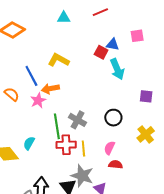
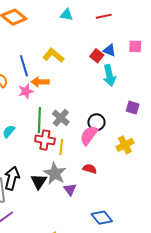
pink semicircle: (109, 148) -> (89, 135), moved, size x1.5

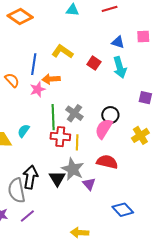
red square: (97, 56) -> (94, 63), moved
blue line: (24, 66) -> (34, 64), turned 30
red semicircle: (90, 169) -> (107, 162), size x1.5

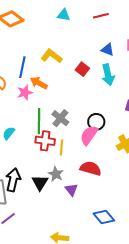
orange arrow: (51, 79) -> (39, 83), turned 30
gray star: (73, 169) -> (56, 174), size x0.7

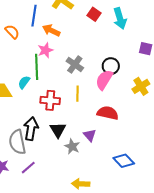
pink star: (25, 93) -> (45, 50), moved
green line: (39, 121) -> (37, 67), moved
red cross: (45, 141) -> (50, 100), moved
gray star: (56, 174) -> (72, 146), moved

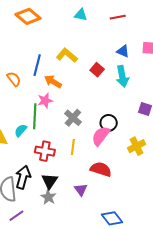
gray star: (72, 146) -> (48, 197), moved

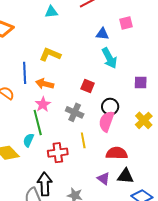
red square: (97, 70) -> (88, 86), moved
black triangle: (50, 181) -> (125, 176), moved, turned -42

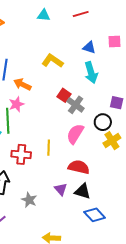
yellow L-shape: (50, 55) -> (53, 61), moved
black circle: (110, 107) -> (103, 122), moved
gray cross: (75, 112) -> (76, 105), moved

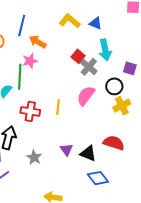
blue triangle: (89, 47) -> (96, 23), moved
cyan arrow: (91, 73) -> (105, 50), moved
red semicircle: (79, 167) -> (114, 143), moved

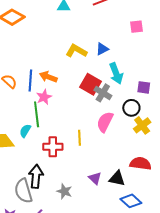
blue triangle: (96, 23) -> (102, 49), turned -40
blue line: (22, 25) -> (30, 81), moved
red square: (78, 56) -> (91, 84), size x1.5

